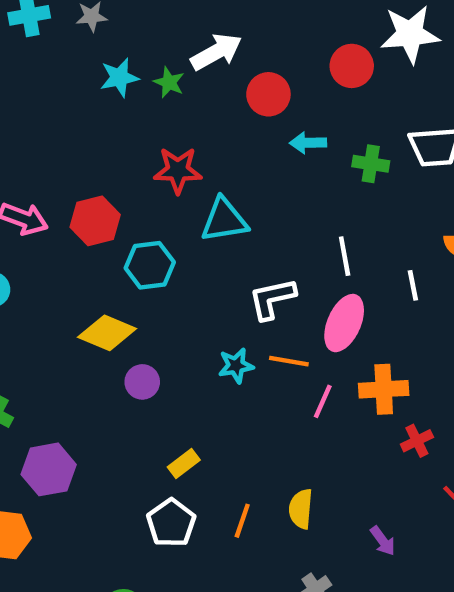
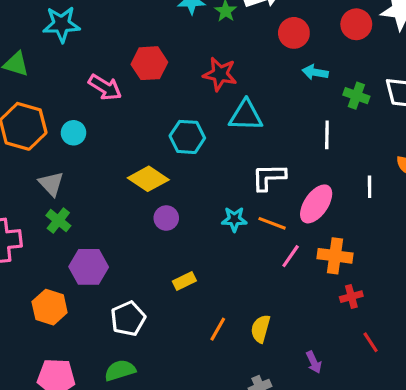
red hexagon: (95, 221) -> (149, 63), moved
white line: (345, 256) -> (327, 135), moved
white pentagon: (171, 523) -> (128, 319), moved

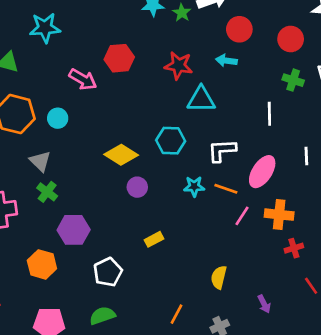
red circle: (356, 24) -> (291, 39), moved
cyan arrow: (315, 72) -> (226, 61), moved
cyan hexagon: (187, 137) -> (171, 141), moved
orange line: (218, 329) -> (176, 314), moved

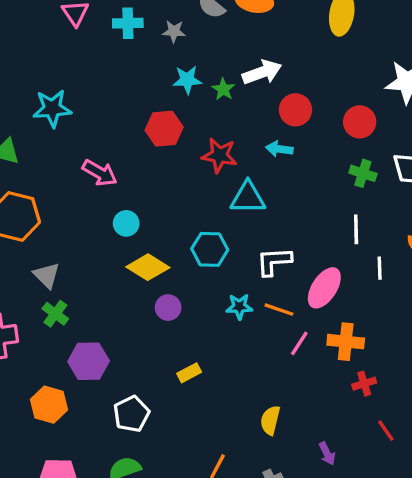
red hexagon: (119, 58) -> (164, 129), moved
white line: (269, 114) -> (356, 229), moved
cyan circle: (58, 118) -> (126, 223), moved

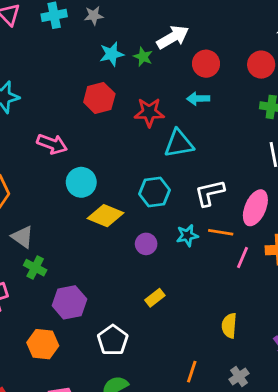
cyan circle: (126, 223) -> (81, 182), size x1.4
purple circle: (168, 308) -> (146, 244), moved

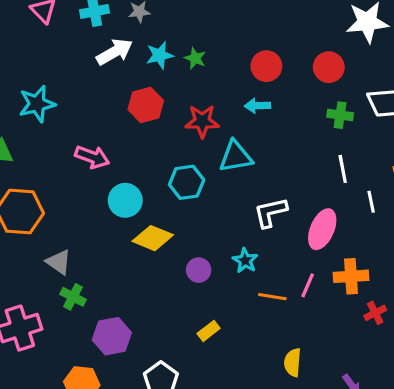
white arrow: (173, 37) -> (114, 52), moved
cyan hexagon: (154, 192) -> (187, 182), moved
orange line: (221, 232) -> (272, 297), moved
cyan star: (187, 235) -> (245, 260), turned -30

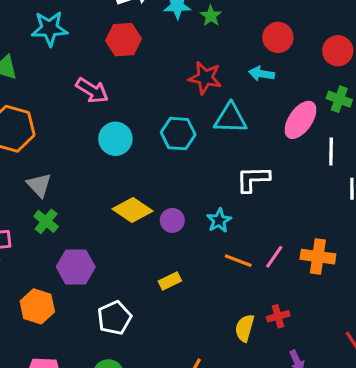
red hexagon: (146, 105) -> (124, 40), moved
pink ellipse: (322, 229) -> (300, 120), moved
yellow diamond: (153, 238) -> (133, 210), moved
red cross: (375, 313) -> (278, 316), moved

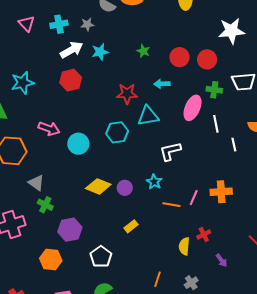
green star: (211, 16) -> (143, 51), moved
red circle: (278, 37) -> (180, 57), moved
pink arrow: (92, 90) -> (49, 129), moved

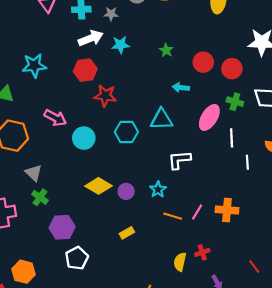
red star: (127, 94) -> (105, 96), moved
white pentagon: (101, 257) -> (77, 258), moved
orange hexagon: (51, 260) -> (24, 272), moved

